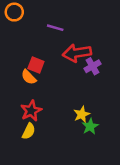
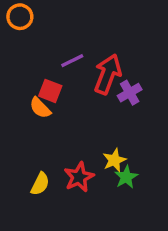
purple line: (55, 28) -> (72, 61), moved, turned -42
red arrow: (77, 53) -> (108, 74), turned 120
red star: (31, 111) -> (79, 177), moved

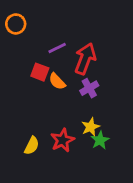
orange circle: (20, 17) -> (16, 24), moved
purple cross: (130, 93) -> (89, 88), moved
orange semicircle: (40, 108) -> (57, 81), moved

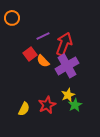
red square: (40, 72) -> (30, 54), turned 32
purple cross: (89, 88) -> (67, 66), size x1.6

